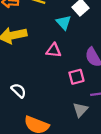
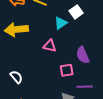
cyan triangle: (64, 22) -> (61, 23), turned 32

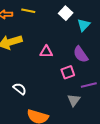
cyan triangle: (61, 23) -> (84, 25), moved

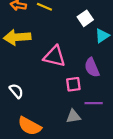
pink triangle: (46, 52) -> (55, 56), size x1.5
gray triangle: (74, 100) -> (73, 116), turned 32

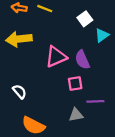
pink triangle: (55, 56) -> (56, 57), turned -35
purple semicircle: (92, 67) -> (82, 60), moved

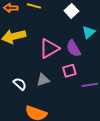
cyan triangle: (102, 35) -> (89, 32), moved
gray triangle: (76, 115) -> (43, 80), moved

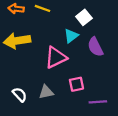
cyan triangle: (89, 32) -> (71, 36), moved
purple semicircle: (73, 48) -> (95, 47), moved

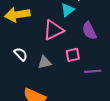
purple semicircle: (95, 47) -> (89, 31), moved
white semicircle: (20, 95) -> (21, 54), moved

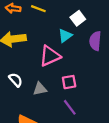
purple semicircle: (89, 31) -> (95, 41), moved, turned 30
purple line: (93, 71) -> (70, 107), moved, turned 56

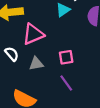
pink triangle: (50, 56) -> (33, 34), moved

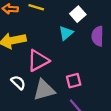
gray triangle: (36, 64) -> (44, 90), size x1.5

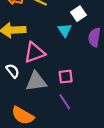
cyan triangle: (66, 33) -> (65, 30), turned -32

